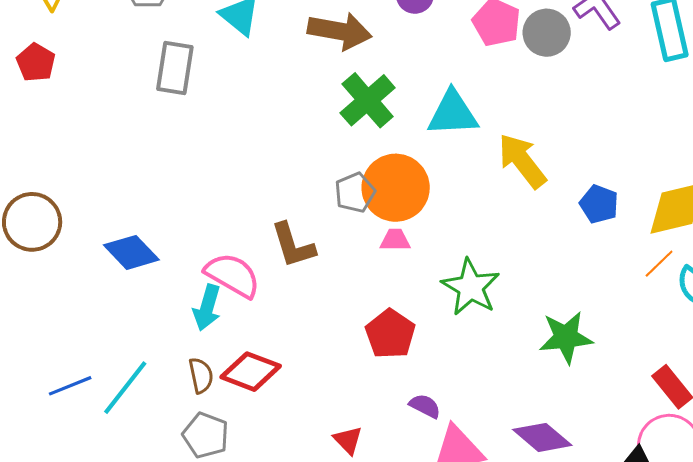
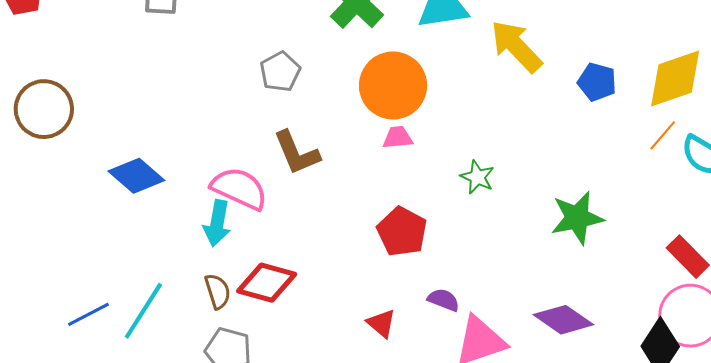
gray pentagon: (355, 192) -> (280, 72), moved
brown circle: (32, 222) -> (44, 109), moved
green star: (471, 287) -> (477, 177), size x0.6
red triangle: (348, 440) -> (381, 323), moved

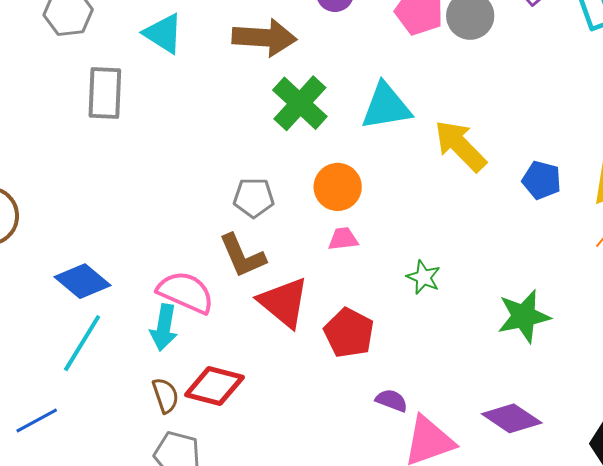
gray pentagon: (280, 72) -> (254, 198), moved, turned 30
orange circle: (393, 85) -> (338, 187), size x0.7
cyan line: (143, 311) -> (82, 343), moved
red triangle: (381, 323) -> (284, 302), moved, size x1.8

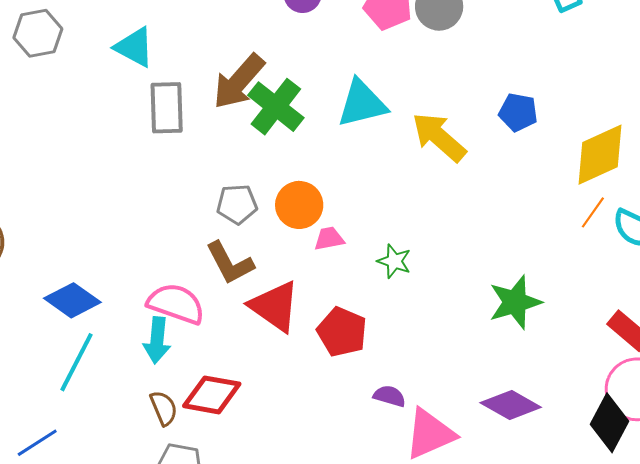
brown arrow: (264, 38) -> (239, 82), moved, turned 132
gray rectangle: (105, 93) -> (167, 108), moved
blue pentagon: (542, 180) -> (518, 112), moved
orange circle: (338, 187) -> (299, 205), moved
green star: (423, 277) -> (394, 261), moved

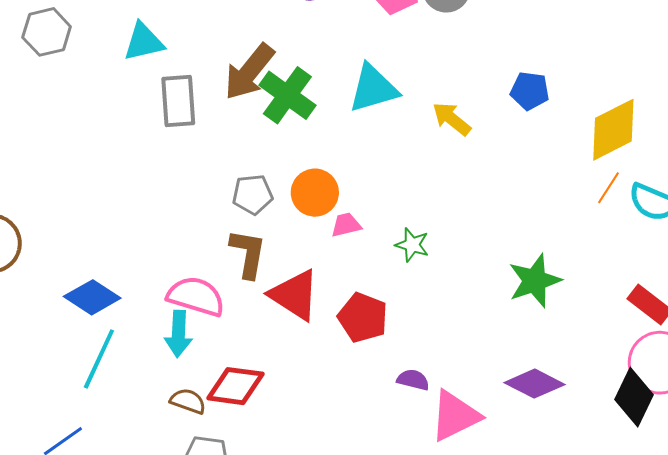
cyan triangle: (134, 47) -> (144, 42), turned -39
yellow arrow: (439, 137) -> (452, 119), size x0.7
brown L-shape: (230, 263) -> (248, 253), turned -140
brown semicircle: (164, 408) -> (188, 401), turned -45

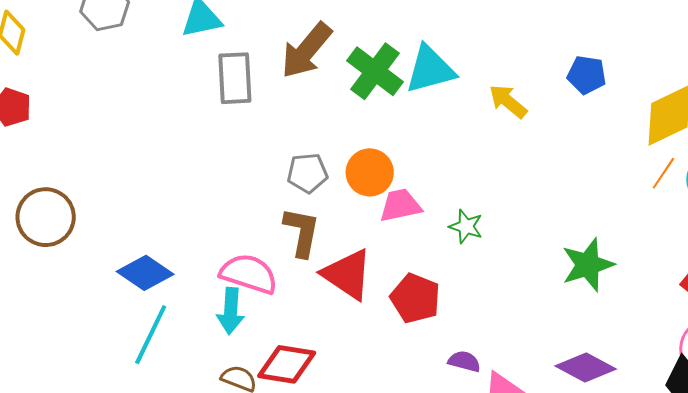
green cross: (287, 95) -> (375, 71), moved
pink trapezoid: (346, 225) -> (400, 205), size x1.4

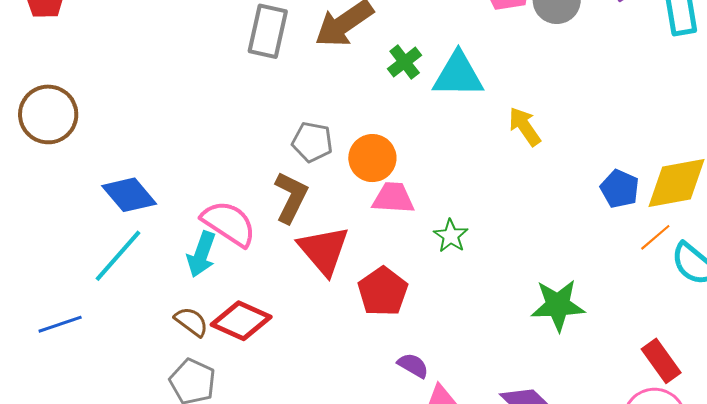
green cross: (375, 71) -> (405, 62), size x0.6
blue pentagon: (587, 75) -> (620, 189), moved

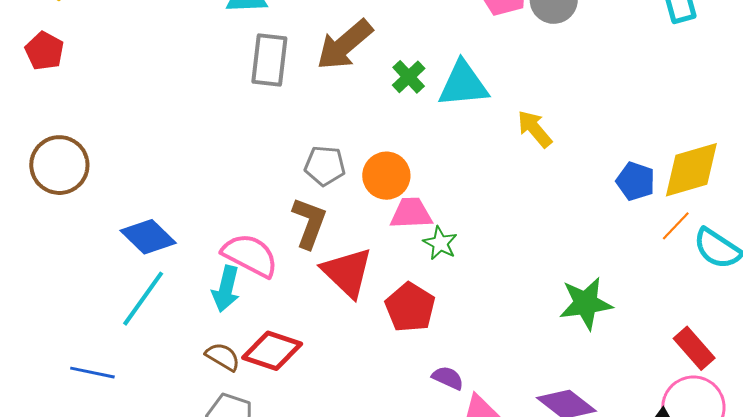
green star: (451, 236) -> (440, 243), moved
blue line: (60, 324) -> (92, 373), turned 36

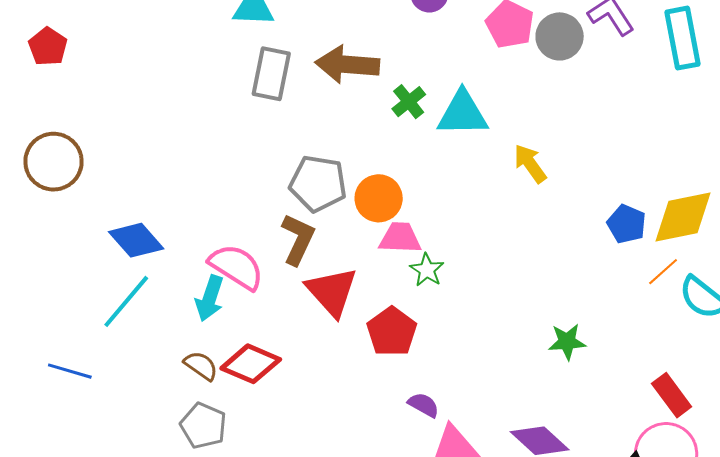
brown arrow: (345, 45) -> (347, 65), turned 40
gray pentagon: (325, 166) -> (318, 184), size x1.4
green star: (586, 303) -> (567, 342), size x0.7

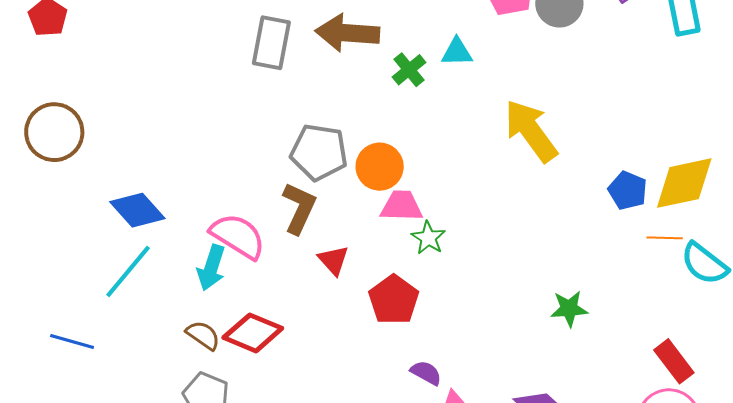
cyan triangle: (463, 113) -> (457, 52), moved, size x0.6
yellow arrow: (530, 164) -> (531, 131), size x1.6
orange line: (663, 272) -> (665, 238), turned 44
red triangle: (332, 292) -> (333, 260), size x0.6

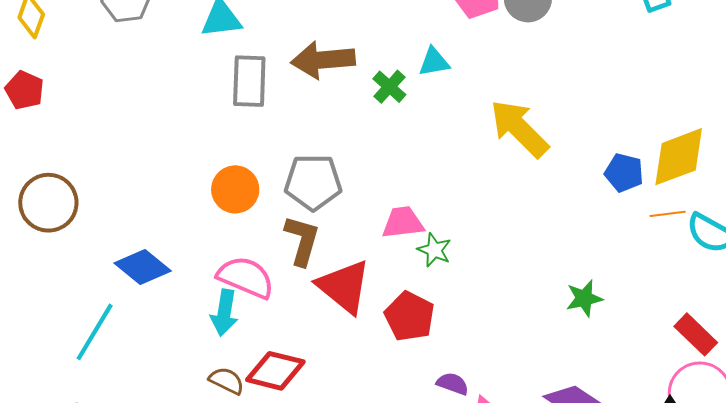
orange circle: (380, 167) -> (235, 189), moved
red triangle: (333, 260) -> (344, 287), size x1.8
cyan line: (128, 271) -> (95, 332), moved

